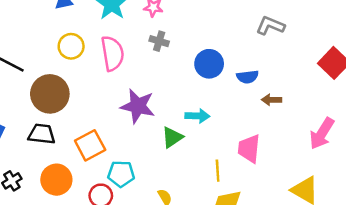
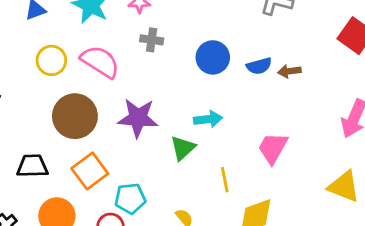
pink semicircle: (112, 53) -> (100, 62), turned -40
brown circle: (50, 94) -> (75, 116), moved
brown arrow: (272, 100) -> (289, 71), moved
pink trapezoid: (249, 149) -> (273, 148), turned 32
yellow line: (218, 171) -> (225, 180), moved

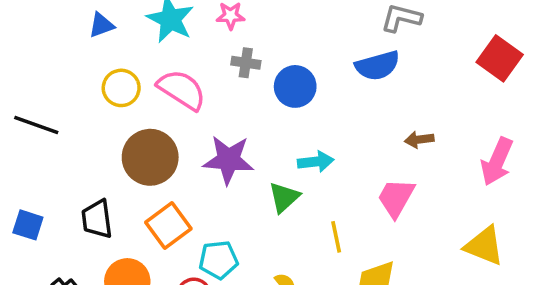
blue circle: (213, 57) -> (295, 86), moved
blue semicircle: (259, 66) -> (377, 66), moved, size x1.4
brown arrow: (289, 71) -> (419, 140), moved
black trapezoid: (32, 166) -> (97, 219), turned -96

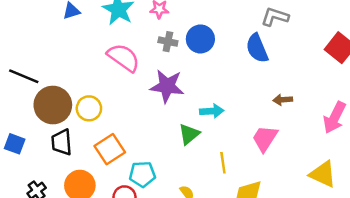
blue semicircle: (377, 66) -> (257, 48), turned 80
blue circle: (295, 86) -> (200, 39), moved
yellow circle: (121, 88) -> (89, 108), moved
brown circle: (150, 157) -> (53, 105), moved
purple star: (228, 160) -> (167, 86), moved

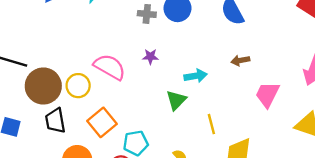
pink semicircle: (124, 58) -> (110, 67), moved
purple star: (167, 86) -> (150, 57), size x0.5
brown arrow: (283, 100) -> (240, 60), moved
pink trapezoid: (265, 138) -> (267, 95), moved

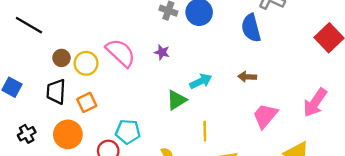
cyan arrow: (196, 76) -> (201, 81), turned -30
brown circle: (43, 86) -> (61, 58), moved, size x0.5
orange square: (102, 122) -> (87, 102), moved, size x0.7

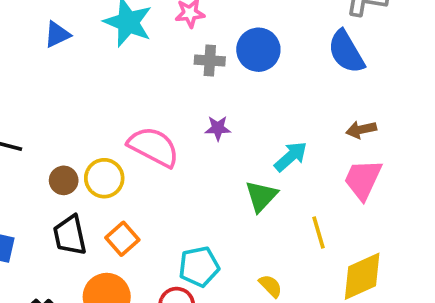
pink trapezoid: (265, 116) -> (363, 179), moved

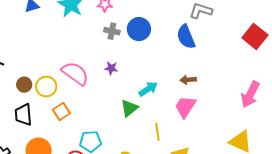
orange square: (122, 239) -> (61, 111), moved

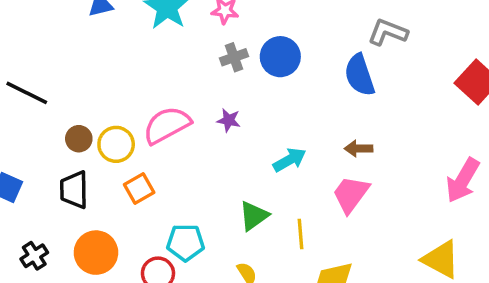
gray cross: (112, 31) -> (234, 57), turned -35
pink semicircle: (75, 73) -> (167, 125), turned -68
green triangle: (129, 108) -> (254, 216), moved

